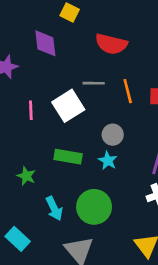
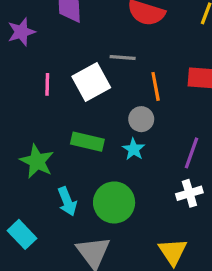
orange line: (128, 91) -> (156, 86), moved
green star: (26, 176) -> (37, 161), size x1.5

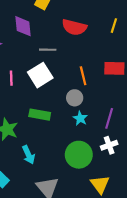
gray line: (123, 57) -> (48, 50), moved
cyan star: (134, 149) -> (80, 118), moved
green circle: (114, 202) -> (79, 155), moved

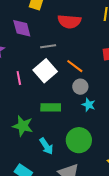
orange line: (83, 76) -> (75, 66), moved, turned -30
green circle: (79, 155) -> (79, 140), moved

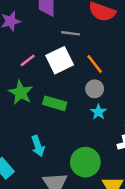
pink line: (19, 78) -> (28, 60), turned 48
green star: (23, 126) -> (21, 93), moved
green circle: (79, 140) -> (85, 162), moved

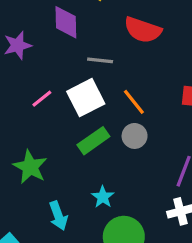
green star: (21, 93) -> (30, 167), moved
green rectangle: (55, 103) -> (93, 141), moved, turned -50
cyan star: (98, 112) -> (103, 197), moved

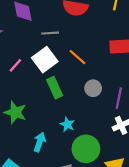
gray circle: (135, 136) -> (93, 88), moved
green rectangle: (93, 141) -> (55, 88), turned -70
cyan arrow: (58, 216) -> (40, 142), turned -132

